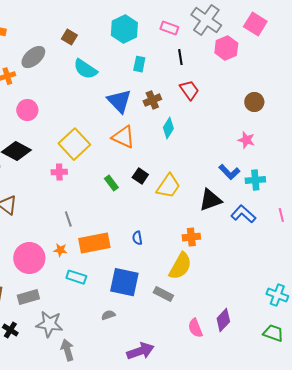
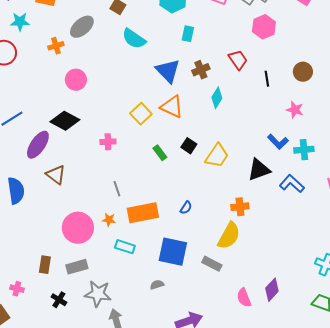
pink hexagon: (226, 48) -> (264, 27), moved
black line: (180, 57) -> (267, 79), moved
yellow square: (74, 144) -> (141, 114), moved, size x0.7
blue semicircle: (137, 238) -> (186, 208), turned -136

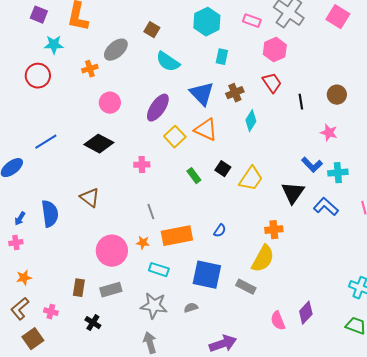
pink hexagon: (264, 27) -> (275, 50), moved
purple ellipse: (38, 145) -> (158, 108), moved
black triangle: (259, 170) -> (293, 193), turned -35
gray star: (98, 294) -> (154, 306), moved

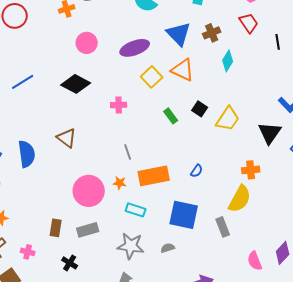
purple ellipse: (158, 108) -> (135, 48), turned 36
gray rectangle: (246, 287) -> (223, 227), turned 42

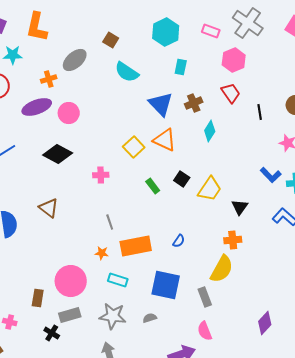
purple ellipse: (135, 48) -> (37, 107), moved
black triangle: (270, 133) -> (240, 207), moved, size x0.7
pink circle: (89, 191) -> (71, 281), moved
gray rectangle: (88, 230) -> (70, 315), moved
pink semicircle: (255, 261) -> (205, 331), moved

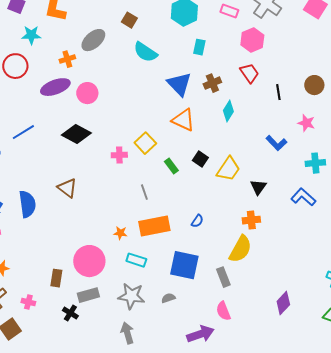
yellow square: (134, 147) -> (145, 143), moved
blue L-shape: (271, 175) -> (276, 143), moved
gray line: (110, 222) -> (144, 192), moved

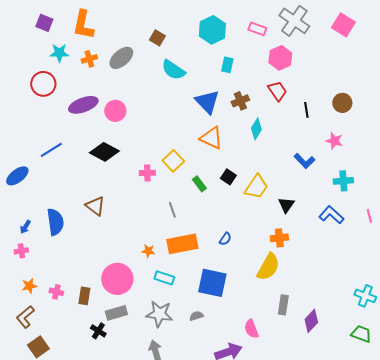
orange cross: (67, 59) -> (89, 59), moved
gray rectangle: (223, 277) -> (283, 305), moved, turned 30
pink cross: (28, 302) -> (56, 292), moved

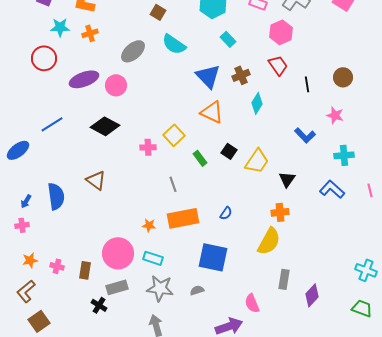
gray ellipse: (121, 58) -> (133, 51), moved
cyan rectangle: (227, 65) -> (228, 39), turned -56
cyan rectangle: (164, 278) -> (153, 258), moved

